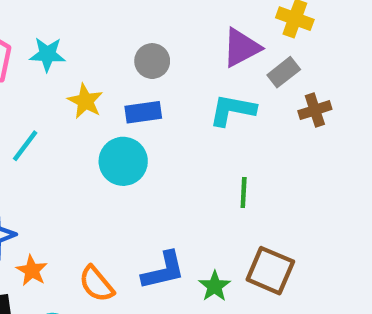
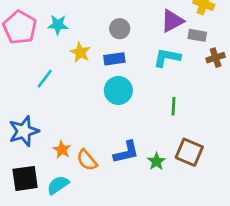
gray rectangle: (284, 72) -> (197, 35), turned 48
cyan circle: (123, 161) -> (118, 90), moved
orange star: (32, 271) -> (62, 150), moved

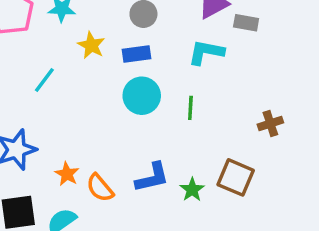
brown cross: (216, 58) -> (270, 124), moved
green line: (174, 106) -> (190, 108), moved

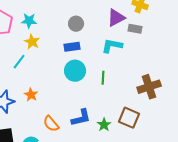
yellow star: (91, 45) -> (32, 42), moved
brown cross: (270, 124) -> (149, 87), size x1.6
orange star: (67, 174) -> (31, 95), moved

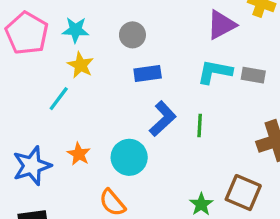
gray circle: (76, 24) -> (132, 35), moved
gray rectangle: (135, 29) -> (253, 75), moved
cyan circle: (75, 71) -> (129, 157), moved
blue L-shape: (81, 118) -> (163, 119), moved, turned -30

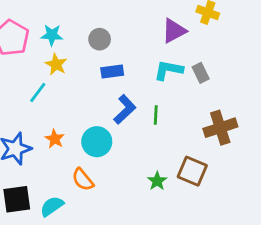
gray rectangle: (253, 75) -> (201, 73), turned 54

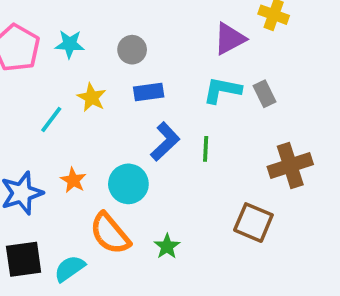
yellow star: (56, 64) -> (92, 97), moved
orange semicircle: (83, 180) -> (110, 234), size x1.4
green star: (157, 181) -> (167, 246), moved

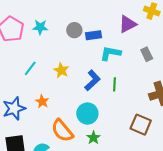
cyan L-shape: (222, 90) -> (111, 53), moved
blue rectangle: (149, 92) -> (93, 35), moved
yellow star: (92, 97) -> (61, 70), moved
cyan circle: (128, 184) -> (87, 114), moved

